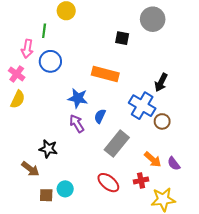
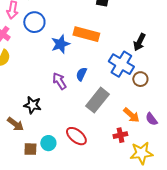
blue star: (78, 98) -> (60, 44), moved, turned -30
red ellipse: (108, 183) -> (76, 136), moved

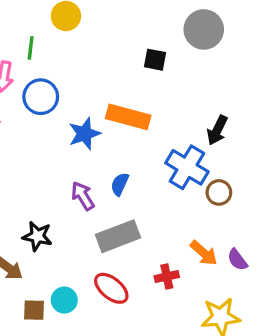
gray rectangle: (97, 100) -> (118, 236), moved, turned 30
red cross: (120, 135) -> (167, 277), moved

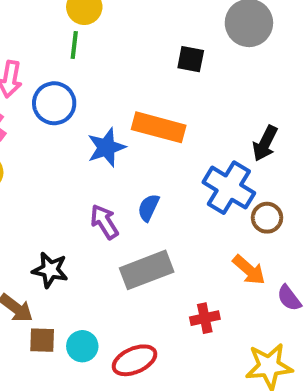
green line: (31, 48) -> (74, 45), moved
orange arrow: (204, 253) -> (249, 270), moved
red ellipse: (111, 288) -> (134, 360), moved, turned -63
brown square: (34, 310) -> (42, 340), moved

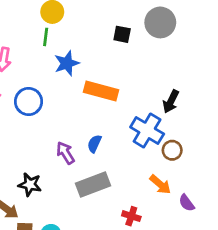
black square: (191, 59) -> (122, 34), moved
blue circle: (54, 103) -> (29, 101), moved
blue star: (106, 147) -> (67, 63), moved
red cross: (205, 318) -> (131, 216), turned 30

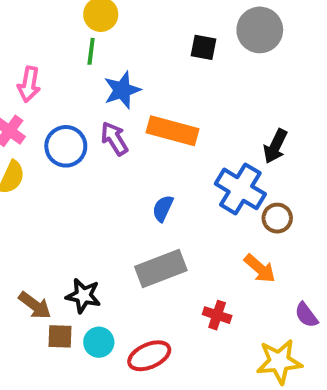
purple arrow: (65, 153) -> (114, 139), moved
black star: (30, 184) -> (83, 296), moved
purple semicircle: (187, 203) -> (306, 315), moved

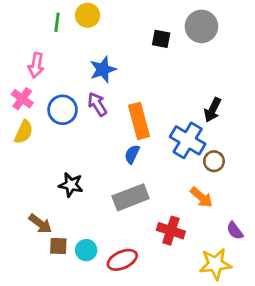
green line: (91, 51) -> (57, 22), moved
orange rectangle: (172, 131) -> (139, 121), moved, turned 60
black star: (83, 296) -> (71, 185), moved
red cross: (217, 315) -> (171, 231), size x1.4

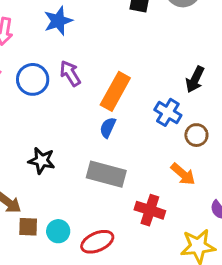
blue star: (103, 69) -> (58, 21), moved
orange rectangle: (139, 121) -> (115, 91), turned 44
blue cross: (188, 140) -> (168, 112), size x0.7
gray rectangle: (131, 197) -> (106, 174), turned 36

